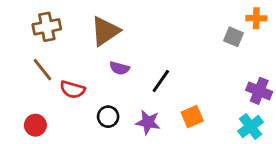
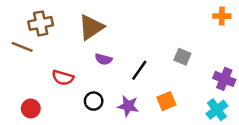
gray square: (233, 37) -> (182, 57), moved
brown line: (43, 70) -> (22, 47), moved, turned -30

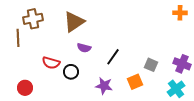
brown line: (22, 47) -> (18, 38), turned 66
gray square: (182, 57) -> (151, 65), moved
black circle: (94, 101) -> (71, 72), moved

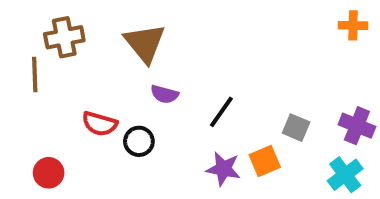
brown triangle: (74, 22) -> (145, 43), turned -35
purple star: (104, 86) -> (223, 169), moved

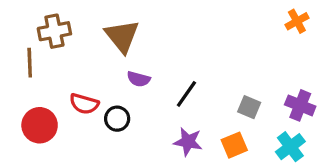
orange cross: (353, 25) -> (297, 21), turned -30
orange square: (265, 161) -> (234, 145), moved
red circle: (49, 173) -> (40, 125), moved, size x1.4

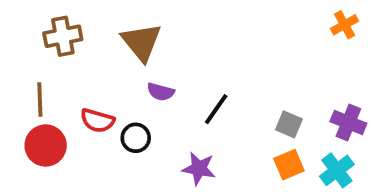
brown line: (30, 63) -> (40, 99), moved
purple star: (188, 142) -> (199, 168), moved
orange square: (234, 145) -> (289, 165), moved

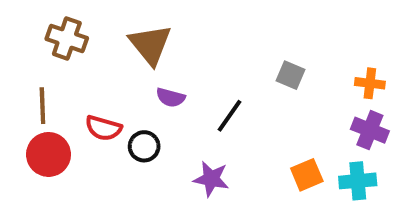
orange cross: (345, 25) -> (370, 83), moved, turned 36
brown cross: (63, 36) -> (67, 39), turned 30
gray square: (289, 124) -> (291, 75), moved
cyan cross: (337, 170) -> (358, 181), turned 32

